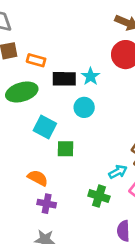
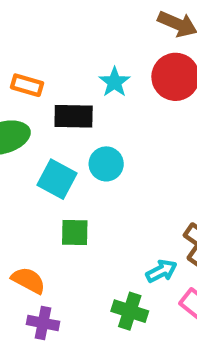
cyan star: (91, 76) -> (115, 82), moved
cyan square: (45, 127) -> (57, 179), moved

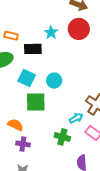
cyan circle: (106, 164) -> (54, 81), moved
green square: (75, 232) -> (36, 102), size x1.5

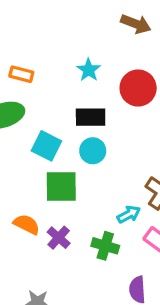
red circle: (79, 29) -> (138, 88), moved
black rectangle: (33, 49) -> (91, 117), moved
purple cross: (23, 144) -> (59, 238), moved, turned 32

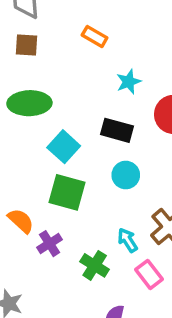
orange rectangle: (21, 74) -> (95, 36), moved
cyan circle: (93, 151) -> (126, 175), moved
cyan arrow: (129, 214) -> (128, 240), turned -110

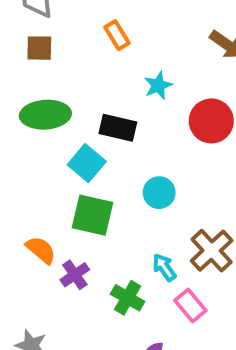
orange rectangle: (95, 36) -> (117, 35), turned 30
black rectangle: (117, 130) -> (118, 128), moved

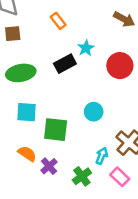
black rectangle: (118, 128) -> (65, 64), moved, turned -35
cyan square: (87, 163) -> (26, 112), moved, turned -30
cyan arrow: (164, 267) -> (102, 156), turned 63
green cross: (128, 298) -> (82, 176), turned 30

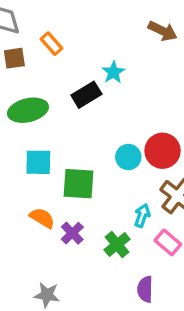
orange rectangle: (58, 21) -> (52, 44), moved
red circle: (120, 66) -> (163, 151), moved

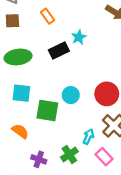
orange rectangle: (52, 44) -> (48, 16), moved
cyan circle: (128, 157) -> (71, 95), moved
purple cross: (72, 233) -> (39, 159), moved, turned -32

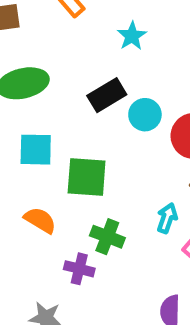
black rectangle: (59, 51) -> (107, 95), moved
cyan circle: (71, 95) -> (145, 115), moved
green cross: (69, 154) -> (107, 237), moved, turned -30

